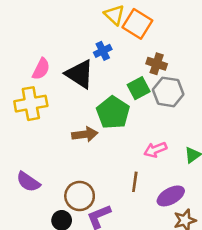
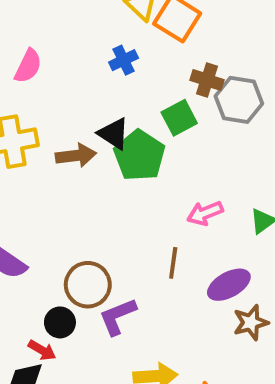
pink semicircle: (41, 69) -> (28, 66), moved
black triangle: (80, 74) -> (114, 134), moved, size x0.7
gray hexagon: (168, 92) -> (239, 100), moved
brown arrow: (85, 134) -> (76, 156), moved

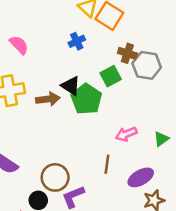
pink semicircle: (28, 66) -> (19, 45), turned -70

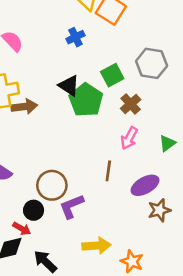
brown cross: (127, 53) -> (131, 104), moved, turned 30
brown arrow: (48, 99) -> (24, 107), moved
pink arrow: (126, 134) -> (129, 138), turned -40

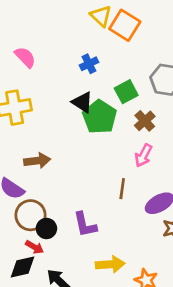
blue cross: (75, 37) -> (89, 64), moved
brown arrow: (24, 107) -> (37, 161), moved
brown circle: (52, 185) -> (31, 215), moved
purple L-shape: (72, 206) -> (85, 224), turned -80

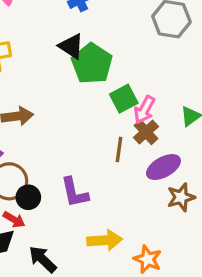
green square: (126, 92) -> (124, 99), moved
brown cross: (145, 121) -> (146, 132), moved

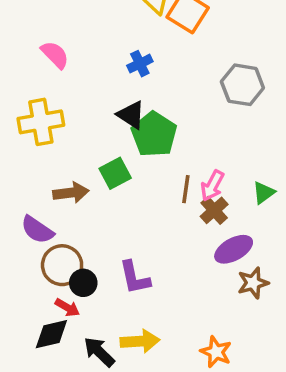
green square: (124, 99) -> (115, 173), moved
brown line: (119, 150) -> (186, 189), moved
yellow arrow: (105, 240) -> (140, 341), moved

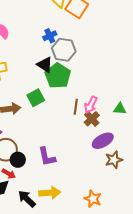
gray hexagon: (242, 85) -> (64, 50), moved
green triangle: (264, 193) -> (120, 109), turned 40

